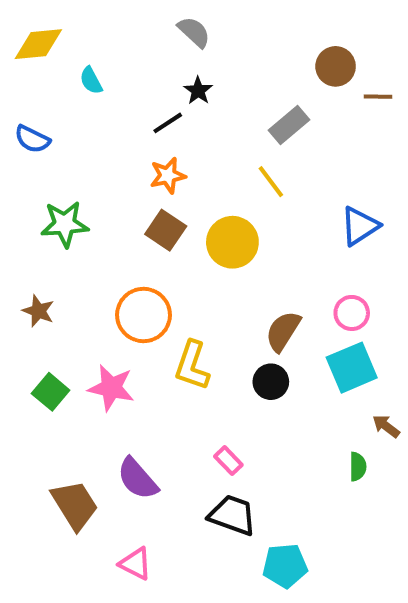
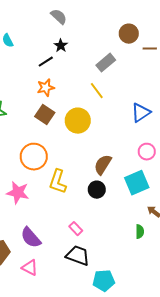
pink circle: (352, 313) -> (147, 152), moved
pink triangle: (135, 564) -> (30, 268), moved

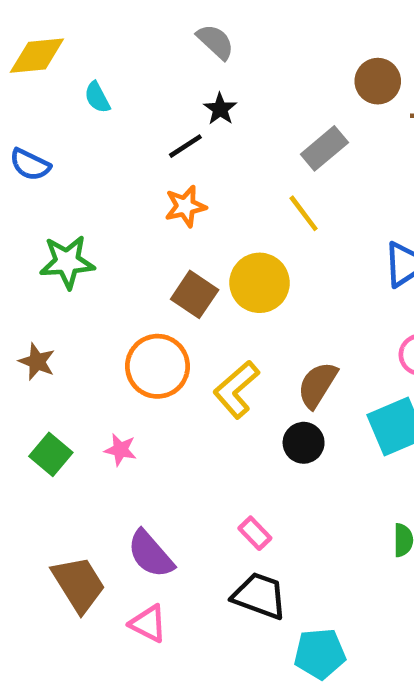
brown square: (45, 115) -> (195, 294), moved
yellow L-shape: (58, 182) -> (236, 389), moved, turned 30
pink star: (18, 193) -> (120, 450), size x0.6

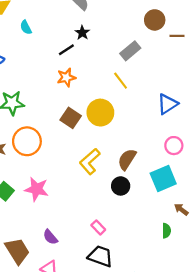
orange circle: (158, 366) -> (27, 141), moved
pink star: (120, 450) -> (37, 189), size x1.6
purple semicircle: (151, 554) -> (50, 237), size x0.7

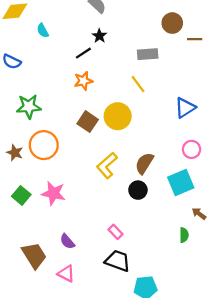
gray rectangle: (130, 51) -> (148, 54), turned 36

